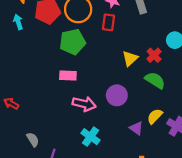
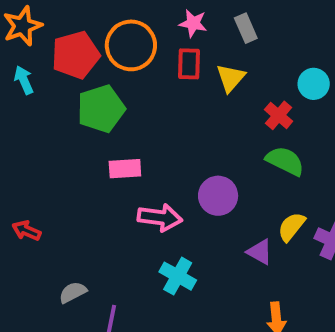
green pentagon: (72, 42) -> (101, 109), moved
yellow triangle: (130, 58) -> (231, 78), moved
gray semicircle: (33, 140) -> (73, 292), turned -80

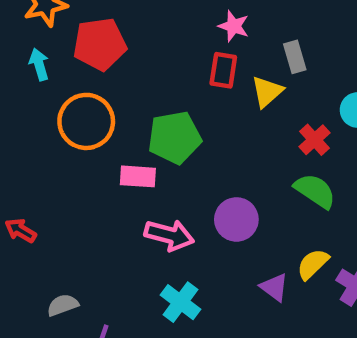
gray rectangle: (246, 28) -> (295, 57), moved
orange circle: (131, 45) -> (86, 121), moved
green pentagon: (101, 109) -> (175, 138), moved

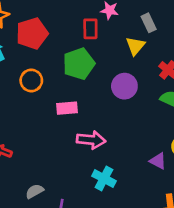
red rectangle: (223, 70) -> (90, 29), moved
orange circle: (86, 121) -> (31, 80), size x0.7
green pentagon: (175, 138) -> (79, 64), moved
purple circle: (236, 219) -> (124, 86), moved

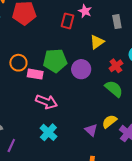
gray rectangle: (149, 23) -> (117, 22), moved
green pentagon: (79, 64) -> (55, 61), moved
orange circle: (31, 80) -> (18, 63), moved

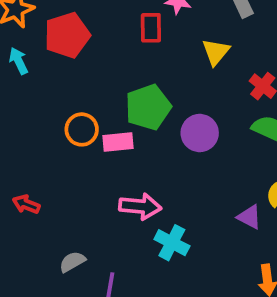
purple circle: (81, 69) -> (200, 133), moved
pink arrow: (46, 102) -> (140, 206), moved

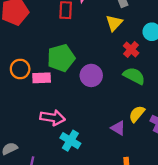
yellow triangle: (216, 52) -> (114, 23), moved

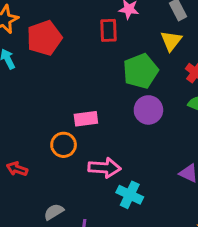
green pentagon: (61, 58) -> (141, 71), moved
orange circle: (20, 69) -> (64, 145), moved

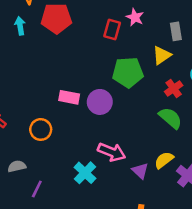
purple circle: (148, 110) -> (100, 102), moved
orange circle: (64, 145) -> (41, 129), moved
pink arrow: (104, 168) -> (112, 152), moved

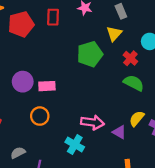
red rectangle: (112, 29) -> (53, 17), moved
purple circle: (100, 102) -> (23, 82), moved
orange circle: (41, 129) -> (40, 116), moved

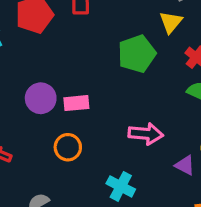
pink arrow: (92, 122) -> (146, 134), moved

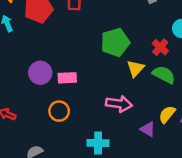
yellow triangle: (171, 22) -> (135, 69), moved
cyan cross: (121, 186) -> (98, 143), turned -30

